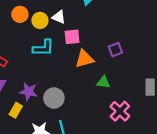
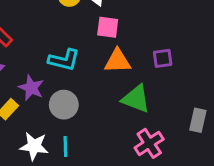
cyan L-shape: (43, 48) -> (64, 60), moved
green triangle: (103, 82) -> (136, 99), size x1.5

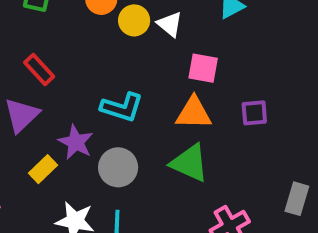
pink square: (108, 27) -> (203, 68), moved
green triangle: (136, 99) -> (190, 163), moved

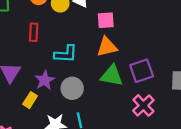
red rectangle: (39, 70) -> (34, 32), moved, turned 60
purple square: (254, 113) -> (142, 71), moved, size x1.5
purple star: (76, 142) -> (45, 80), turned 30

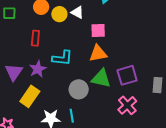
purple star: (45, 80) -> (38, 69), moved
gray circle: (72, 88) -> (79, 89), moved
yellow rectangle: (30, 100) -> (30, 96), size x1.5

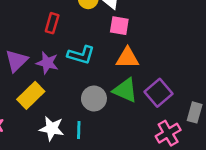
pink square: (98, 31) -> (119, 26), moved
purple star: (38, 69) -> (47, 63), turned 30
purple square: (127, 75) -> (159, 93), turned -35
pink cross: (127, 105) -> (168, 133), moved

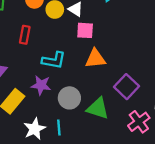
purple star: (47, 63) -> (41, 85), moved
green triangle: (125, 90) -> (98, 108), moved
white star: (52, 129) -> (35, 129), turned -30

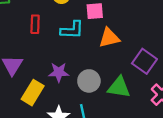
cyan L-shape: (54, 60) -> (72, 30), moved

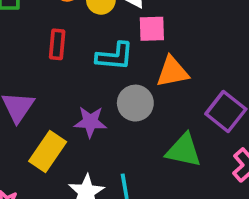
gray circle: (89, 81) -> (135, 103), moved

